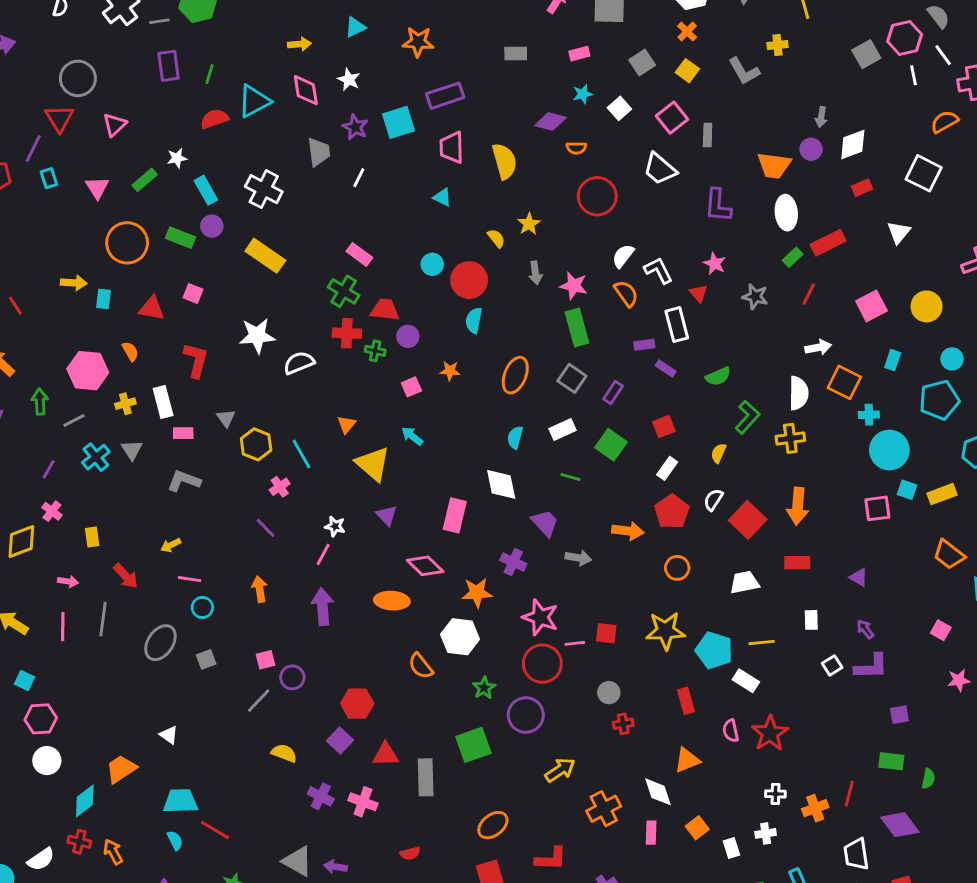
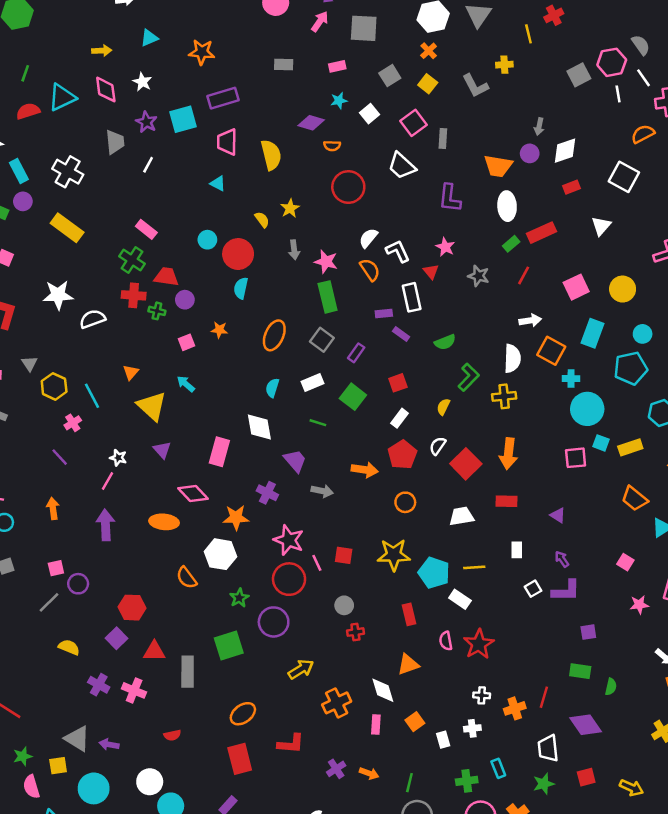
cyan rectangle: (893, 360) -> (593, 333), size x1.6
pink line: (575, 643) -> (317, 563), turned 70

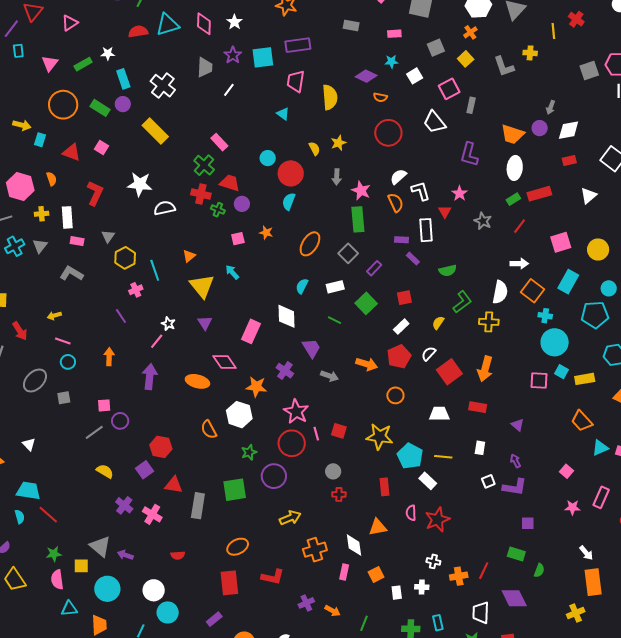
red cross: (554, 15) -> (576, 19), turned -35

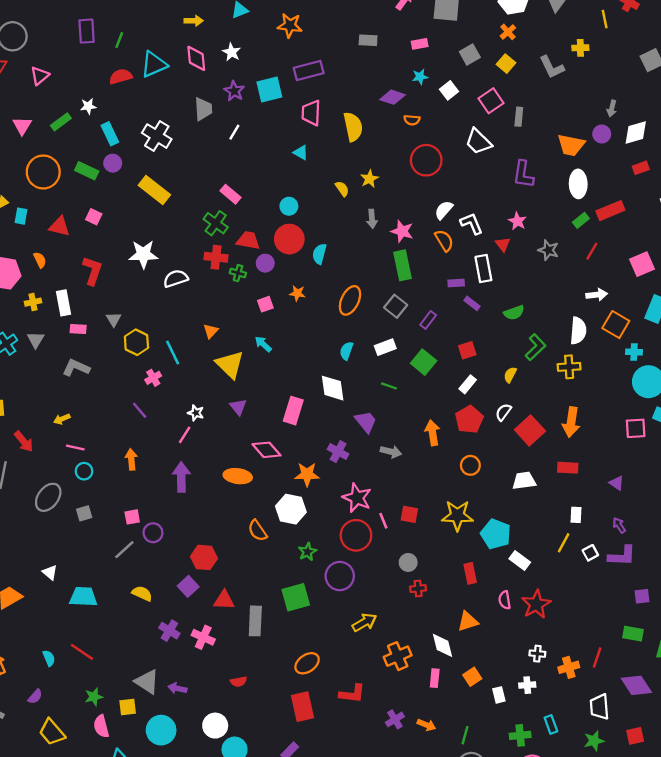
red circle: (291, 173) -> (289, 239), moved
orange arrow: (367, 364) -> (432, 433), turned -110
yellow line: (443, 457) -> (564, 543), moved, turned -60
cyan trapezoid: (28, 491) -> (83, 597), moved

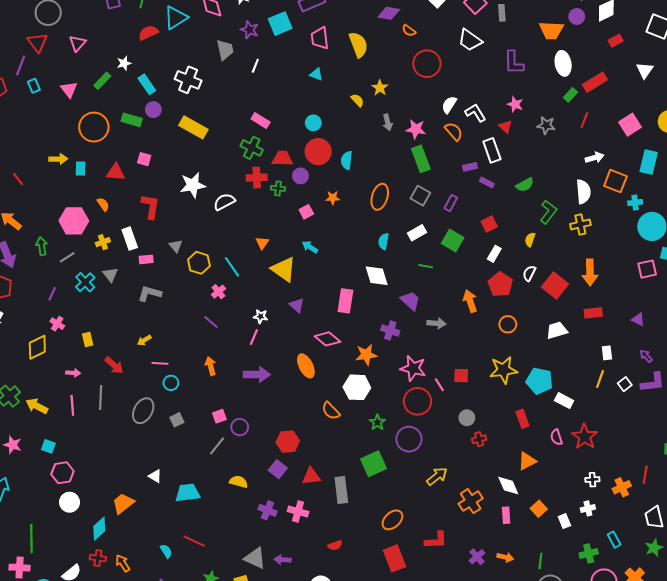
orange semicircle: (412, 120) -> (409, 31), turned 40
orange ellipse: (238, 476) -> (306, 366), turned 65
purple arrow: (181, 477) -> (257, 375), turned 100

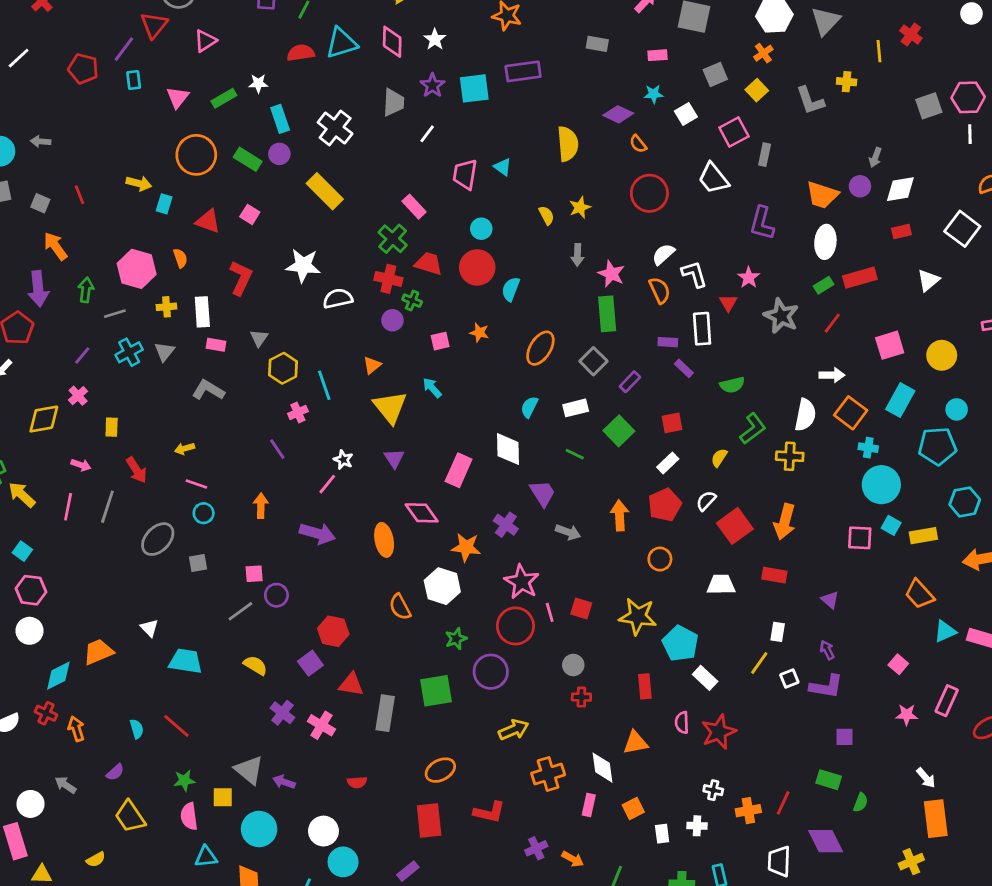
pink trapezoid: (320, 38) -> (465, 174), moved
gray star: (546, 125) -> (781, 316), size x1.4
purple circle: (300, 176) -> (392, 320), moved

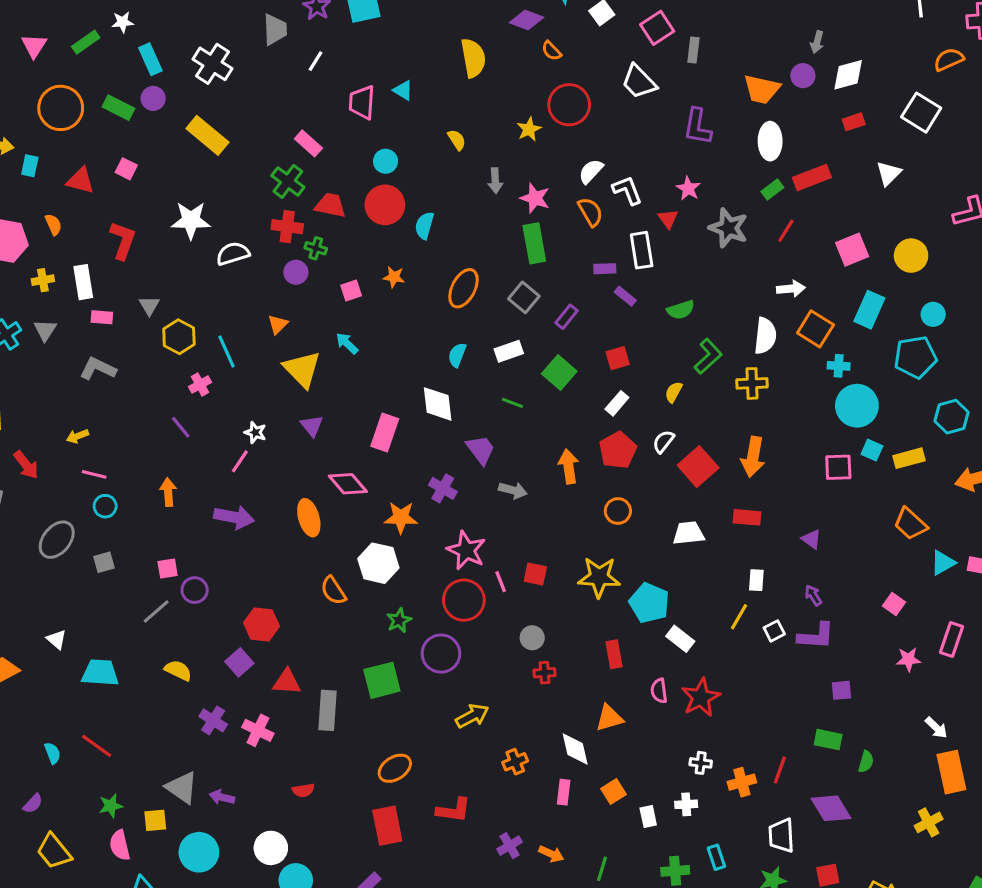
yellow star: (580, 207) -> (529, 129), moved
orange cross: (548, 774) -> (515, 762), size x0.7

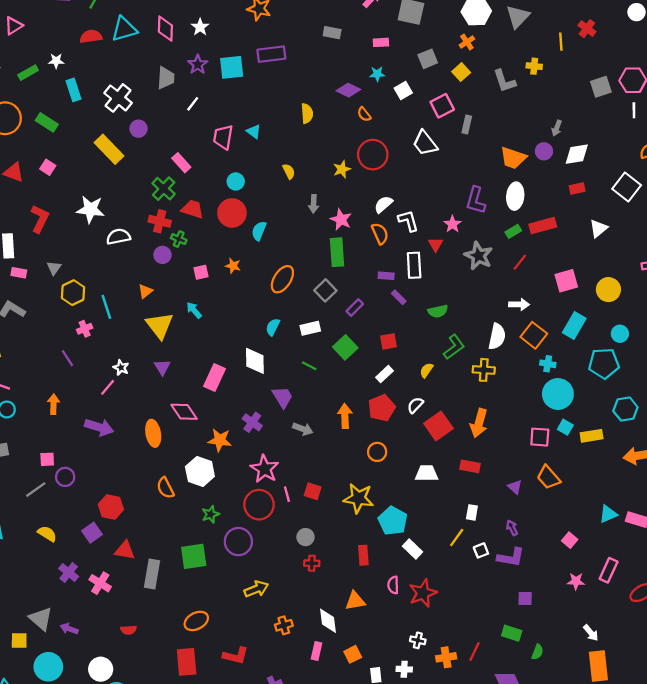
yellow semicircle: (473, 58) -> (307, 113), size x0.7
purple circle: (153, 98) -> (139, 129), moved
purple L-shape: (698, 127) -> (476, 200), moved
orange trapezoid: (910, 524) -> (548, 477), moved

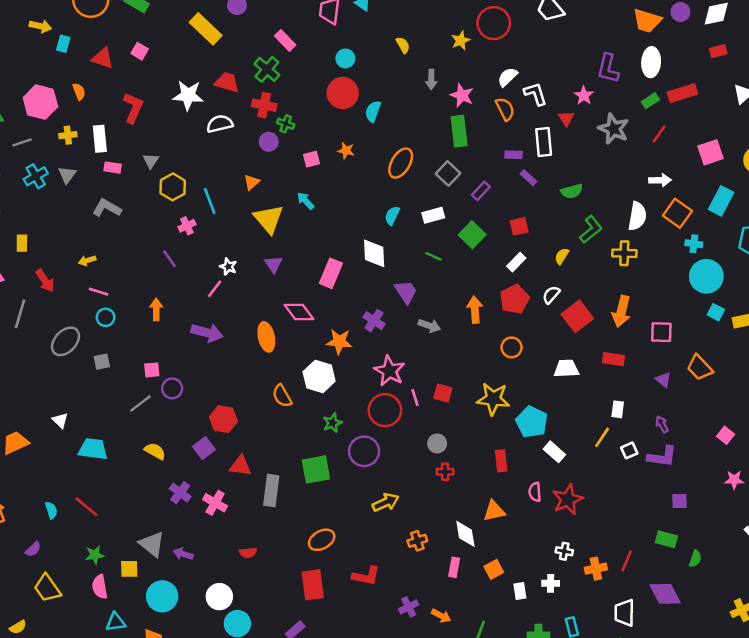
red trapezoid: (192, 209) -> (227, 82), moved
pink square: (540, 437) -> (661, 332), moved

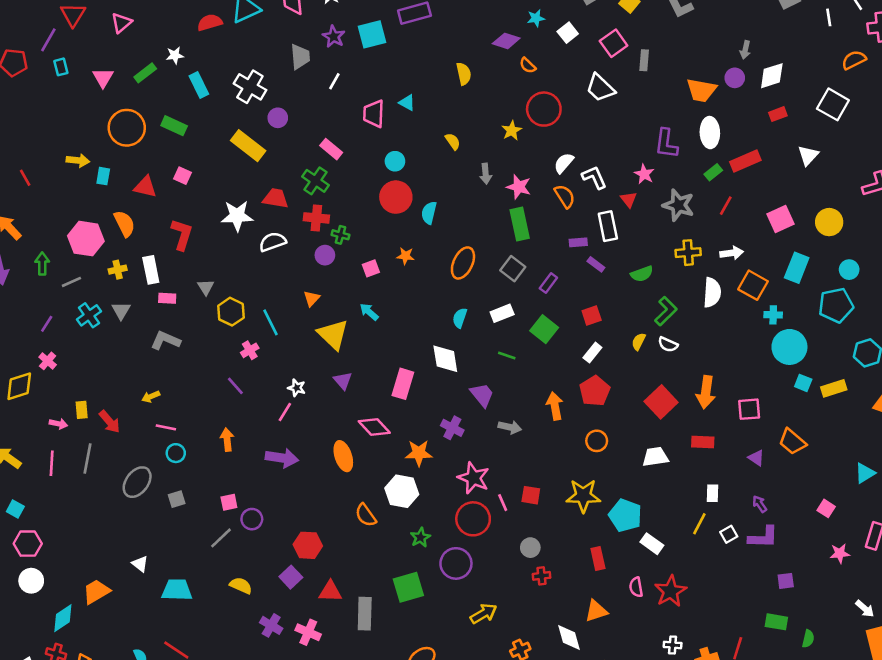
orange semicircle: (79, 92) -> (124, 224), size x1.5
yellow rectangle: (22, 243) -> (82, 410), moved
yellow cross: (624, 253) -> (688, 253), moved
white semicircle: (551, 295) -> (668, 344), moved, turned -102

